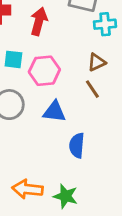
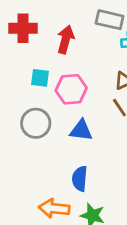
blue semicircle: (77, 145) -> (80, 179), moved

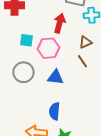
red arrow: (66, 40) -> (59, 23), moved

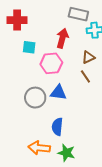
cyan square: (26, 40) -> (29, 47), moved
gray circle: (23, 72) -> (35, 98), moved

